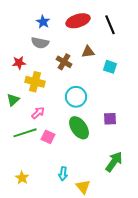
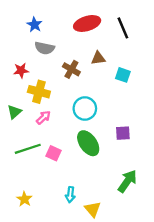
blue star: (43, 22) -> (34, 25), moved
pink arrow: (38, 113) -> (43, 117), moved

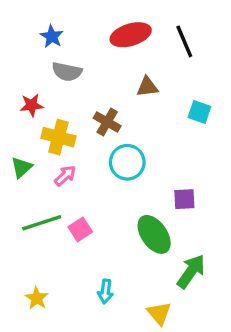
brown cross: (71, 69) -> (107, 122), moved
cyan square: (123, 75) -> (199, 112), moved
green ellipse: (88, 143) -> (154, 234), moved
pink square: (54, 153) -> (80, 229), turned 32
yellow triangle: (93, 209) -> (159, 313), moved

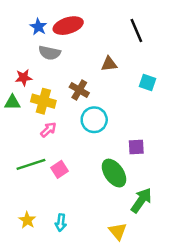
red ellipse: (131, 35) -> (68, 26), moved
green triangle: (22, 167) -> (12, 102), moved, turned 42
cyan arrow: (105, 291) -> (61, 223), moved

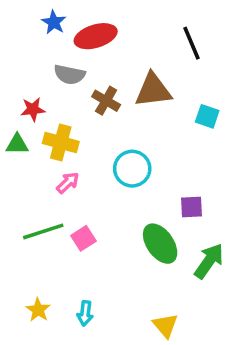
blue star: (38, 27) -> (54, 22), moved
brown triangle: (109, 64) -> (153, 90), size x1.6
brown cross: (79, 90) -> (106, 101), moved
green arrow: (141, 200) -> (209, 261), moved

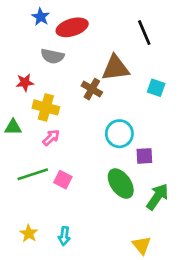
brown cross: (106, 101) -> (92, 89), moved
green triangle: (17, 144) -> (13, 127), moved
cyan circle: (132, 169) -> (119, 134), moved
pink square: (83, 238) -> (63, 180), turned -30
yellow triangle: (165, 326) -> (142, 245), moved

